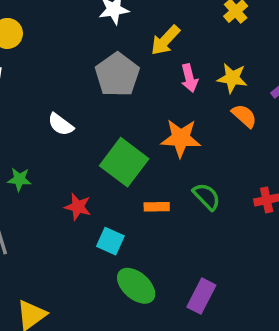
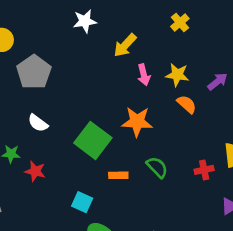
gray pentagon: (117, 75) -> (34, 72), moved
white semicircle: (61, 124) -> (38, 123), moved
red star: (78, 207) -> (35, 171), moved

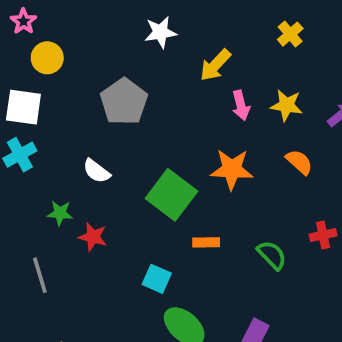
gray pentagon: (34, 72) -> (124, 102), moved
orange semicircle: (187, 104) -> (299, 162), moved
green semicircle: (157, 167) -> (272, 255), moved

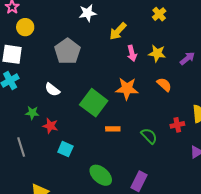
cyan square: (157, 279) -> (65, 149), moved

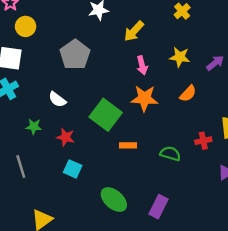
pink arrow: (132, 53) -> (142, 65), moved
orange semicircle: (164, 85) -> (188, 94), turned 91
red star: (50, 126) -> (66, 137), moved
green semicircle: (149, 136) -> (170, 154), turned -30

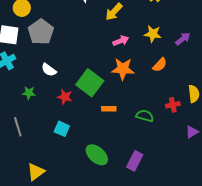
gray pentagon: (75, 55) -> (41, 32), moved
pink arrow: (142, 65) -> (121, 41), turned -98
red star: (66, 137) -> (65, 97), moved

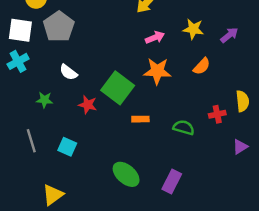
cyan square: (62, 129) -> (67, 147), moved

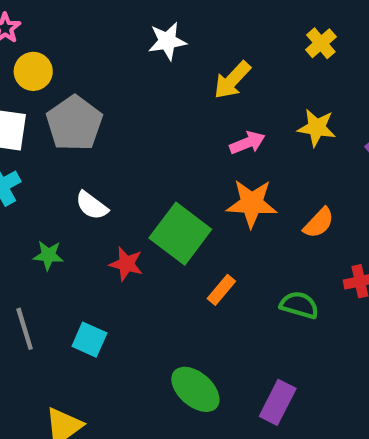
orange semicircle: (202, 66) -> (319, 223), moved
orange rectangle: (140, 119) -> (221, 290), turned -49

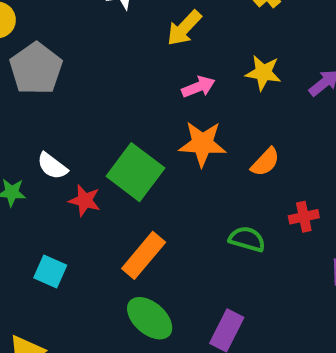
white semicircle: (92, 206) -> (52, 166), moved
orange rectangle: (221, 290) -> (144, 255), moved, size x1.6

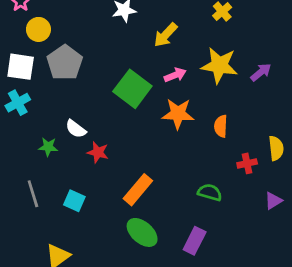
yellow star: (263, 73) -> (219, 65), size x1.5
orange semicircle: (265, 162) -> (221, 126), turned 140
green square: (135, 172) -> (132, 89), moved
green semicircle: (247, 239) -> (210, 192), moved

